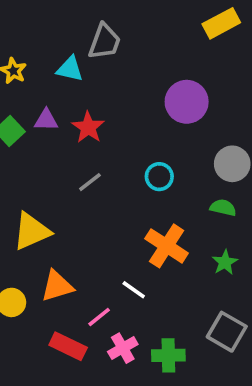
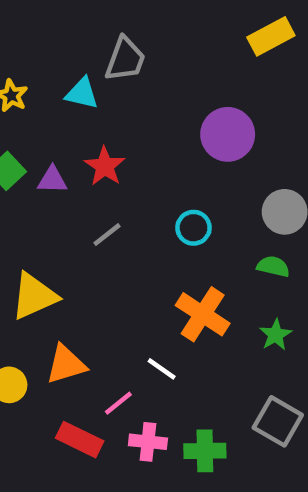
purple triangle: (46, 120) -> (52, 180), moved
pink cross: (123, 348) -> (148, 442), turned 36

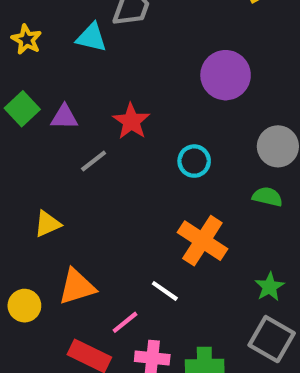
red star: (105, 166) -> (131, 121), moved
gray line: (107, 235) -> (94, 161), moved
yellow triangle: (34, 296) -> (47, 224), size x0.6
green star: (275, 335) -> (270, 287), moved

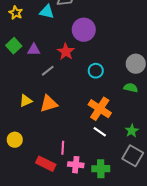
purple circle: (226, 75) -> (84, 30), moved
orange triangle: (77, 287) -> (49, 104), moved
white line: (165, 291) -> (100, 132), moved
pink line: (125, 322) -> (63, 148), turned -48

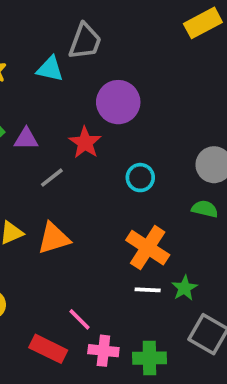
green star: (132, 131) -> (184, 288), moved
white line: (100, 132) -> (148, 290), turned -32
pink line: (63, 148) -> (80, 319), turned -48

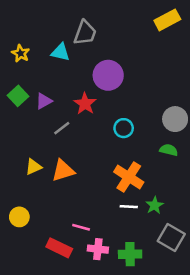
purple triangle: (26, 139) -> (44, 101), turned -30
pink line: (80, 319) -> (81, 227), turned -30

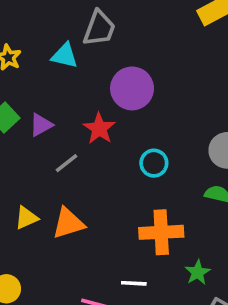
orange cross: (129, 177) -> (161, 232), turned -36
white line: (129, 207) -> (134, 283), moved

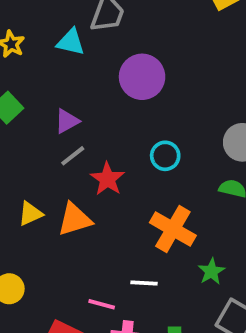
purple triangle: (41, 125) -> (67, 121), moved
red star: (99, 128) -> (107, 179), moved
orange cross: (161, 232) -> (173, 229), turned 33

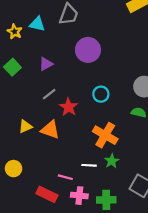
cyan triangle: (71, 42) -> (37, 24), moved
purple triangle: (67, 121) -> (46, 64), moved
orange triangle: (75, 219) -> (50, 130), turned 36
green star: (211, 271) -> (112, 161), moved

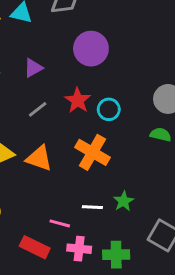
red star: (69, 107) -> (78, 100), moved
orange cross: (105, 135) -> (92, 152), moved

